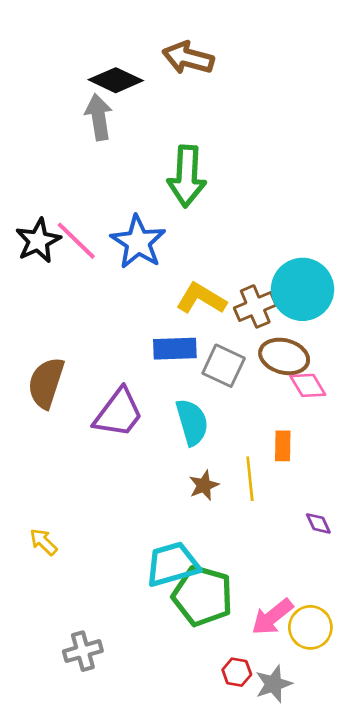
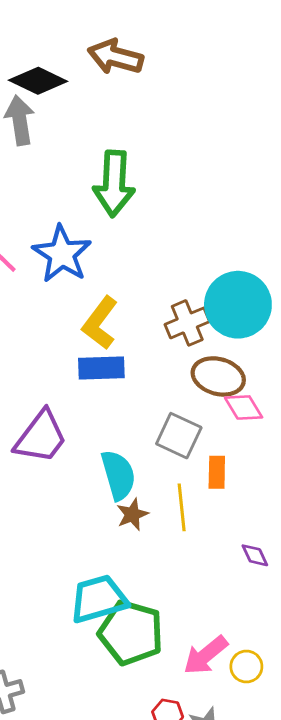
yellow L-shape: (201, 299) -> (100, 323), moved, turned -84
gray square: (224, 366) -> (179, 436), moved
cyan semicircle: (192, 422) -> (118, 475), moved
yellow circle: (310, 627) -> (246, 667), size x0.7

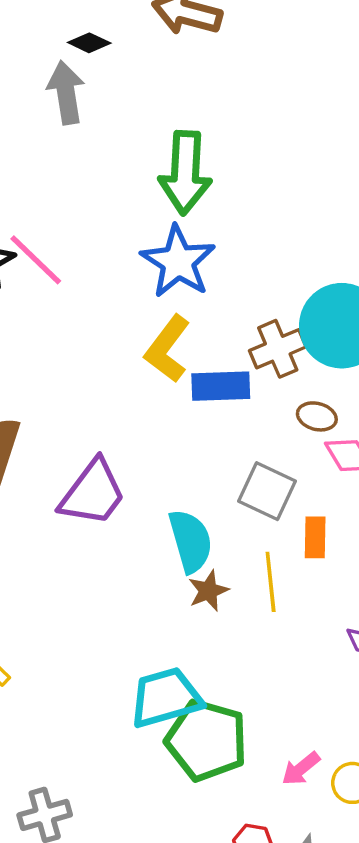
black diamond: (38, 81) -> (89, 43), size x0.6
blue star: (62, 254) -> (178, 262), moved
blue rectangle: (101, 368) -> (221, 386), moved
brown ellipse: (218, 376) -> (317, 416), size x0.6
pink arrow: (206, 655) -> (301, 769), size x0.7

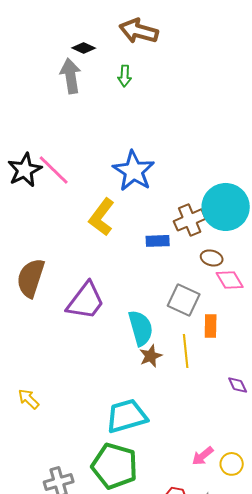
green arrow: (185, 173) -> (125, 76), moved, size x0.5
yellow L-shape: (167, 349) -> (102, 217), moved
blue rectangle: (221, 386) -> (158, 241), size x0.7
green pentagon: (207, 740) -> (115, 466), moved

